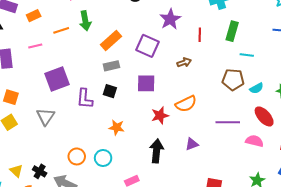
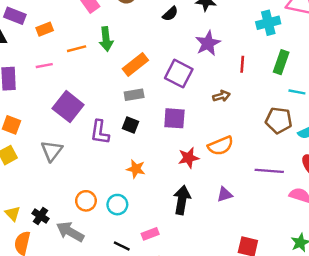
purple square: (57, 79) -> (68, 107), turned -35

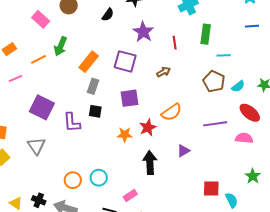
green arrow: (106, 39) -> (61, 46), turned 42
gray rectangle: (134, 95) -> (93, 86), turned -49
brown pentagon: (279, 120) -> (214, 81), turned 30
orange star: (136, 169) -> (125, 135), moved

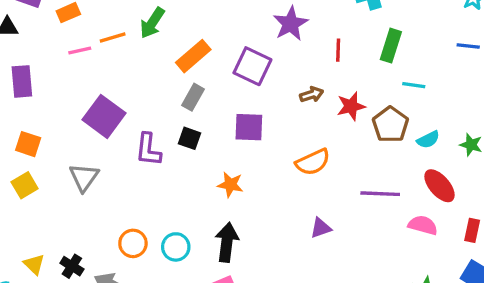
pink line: (15, 79) -> (80, 50), moved
red star: (148, 127) -> (351, 106), moved
black arrow: (150, 163) -> (227, 242), moved

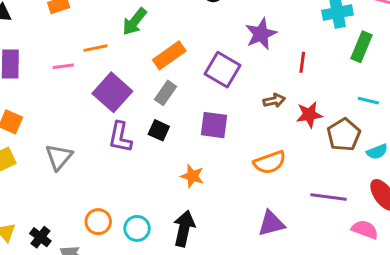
orange line: (113, 37) -> (95, 48), moved
green rectangle: (391, 46) -> (361, 47), moved
pink line: (80, 50) -> (63, 66), moved
purple square: (104, 116) -> (112, 92), moved
purple triangle: (321, 228) -> (271, 223), size x1.4

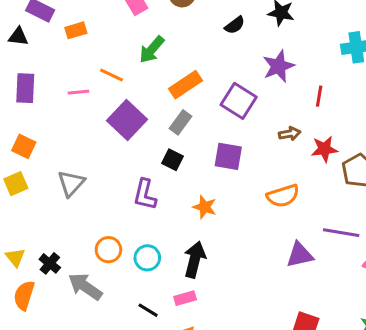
orange line: (95, 48) -> (111, 75), turned 35
purple L-shape: (120, 137) -> (145, 195), moved
purple triangle: (271, 223) -> (300, 255), moved

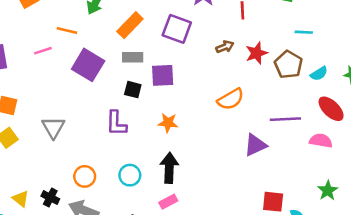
gray rectangle: (180, 122) -> (133, 57), turned 66
purple square: (228, 156) -> (163, 75), moved
orange circle: (108, 250) -> (85, 176), moved

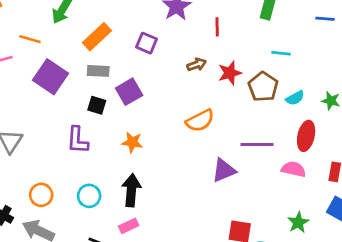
purple square: (177, 29) -> (147, 43), size x0.7
purple square: (163, 75) -> (129, 92), turned -30
red ellipse: (331, 109) -> (306, 136), turned 56

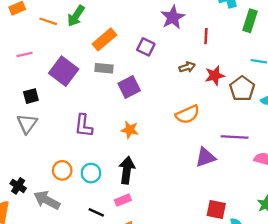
orange line: (30, 39) -> (48, 21), moved
black square: (97, 105) -> (31, 96), moved, turned -35
orange circle: (41, 195) -> (62, 170), moved

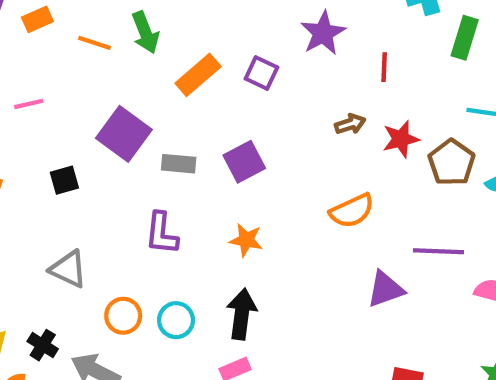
green arrow: (76, 16) -> (145, 32), turned -55
purple square: (146, 47) -> (261, 73), moved
pink line: (25, 54) -> (29, 104), moved
gray rectangle: (104, 68) -> (179, 164), moved
gray triangle: (27, 124) -> (68, 269), moved, turned -40

